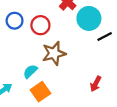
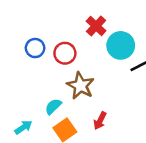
brown star: (54, 53) -> (80, 86), turned -30
red arrow: (96, 84) -> (100, 121), moved

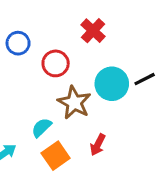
cyan circle: (121, 45) -> (112, 84), moved
blue circle: (35, 48) -> (18, 43), moved

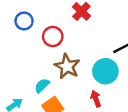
cyan circle: (112, 84) -> (105, 71), moved
red arrow: (98, 145) -> (96, 99), moved, turned 133

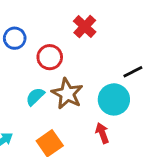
cyan semicircle: (42, 86) -> (35, 97), moved

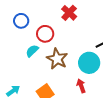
cyan semicircle: (35, 97) -> (32, 51), moved

